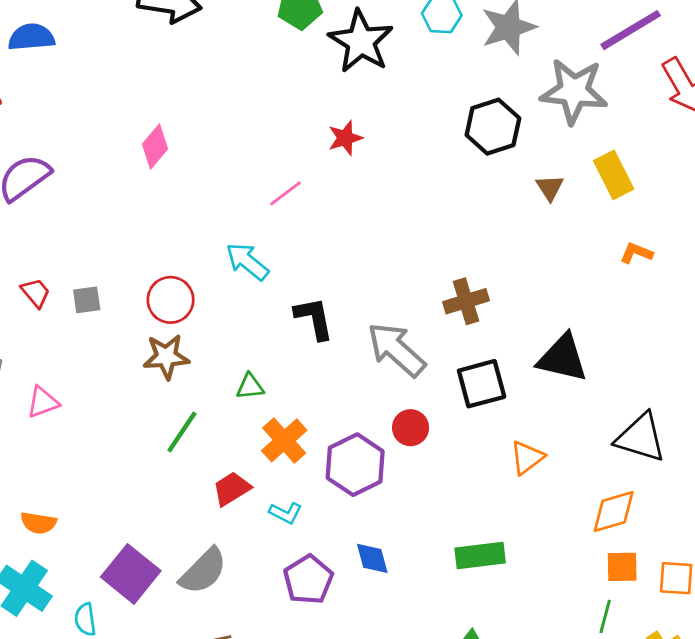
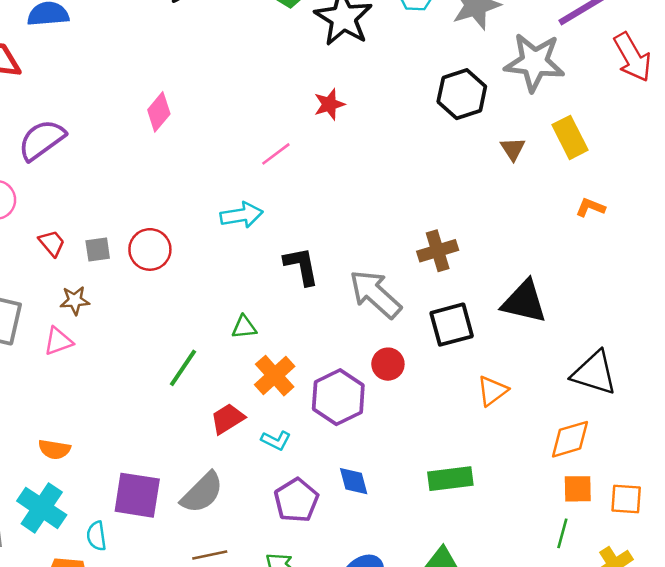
cyan arrow: (247, 262) -> (242, 215), turned 132
red circle: (171, 300) -> (150, 249), moved
brown star: (166, 357) -> (75, 300), moved, size x0.7
purple square: (131, 574) -> (137, 495), turned -30

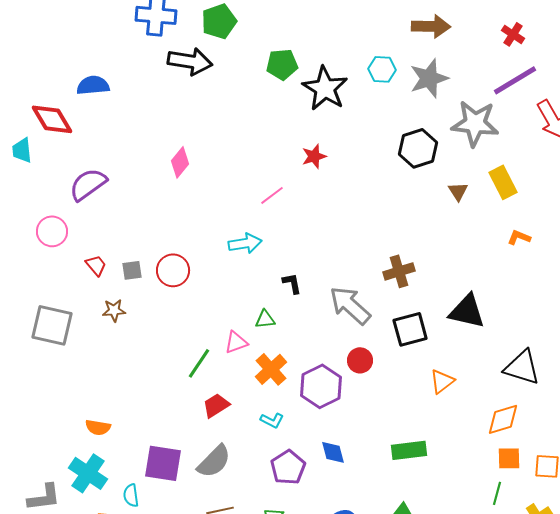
black L-shape: (301, 266) -> (292, 283), size x0.7
green triangle: (244, 327) -> (265, 319), moved
pink triangle: (58, 341) -> (236, 342), moved
red trapezoid: (228, 419) -> (216, 405), moved

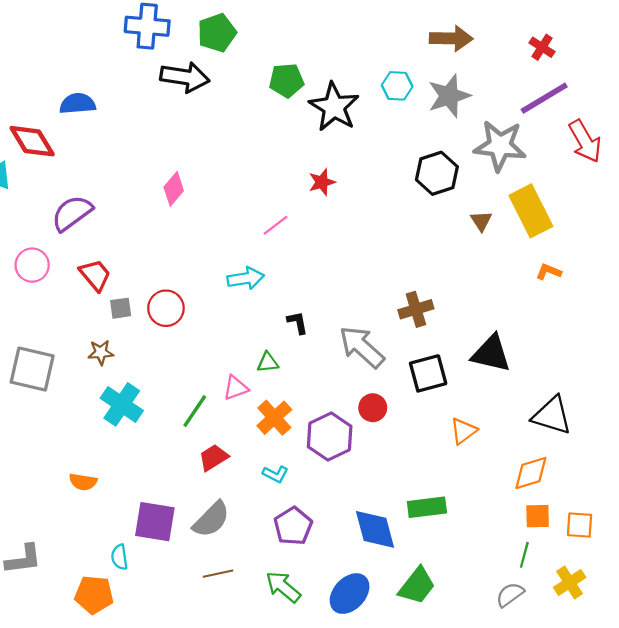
yellow rectangle: (503, 182) -> (531, 211), size x1.4
red trapezoid: (96, 265) -> (95, 275), moved, size x1.4
blue diamond: (333, 452) -> (375, 529), moved, size x1.6
cyan cross: (88, 473) -> (122, 404), moved

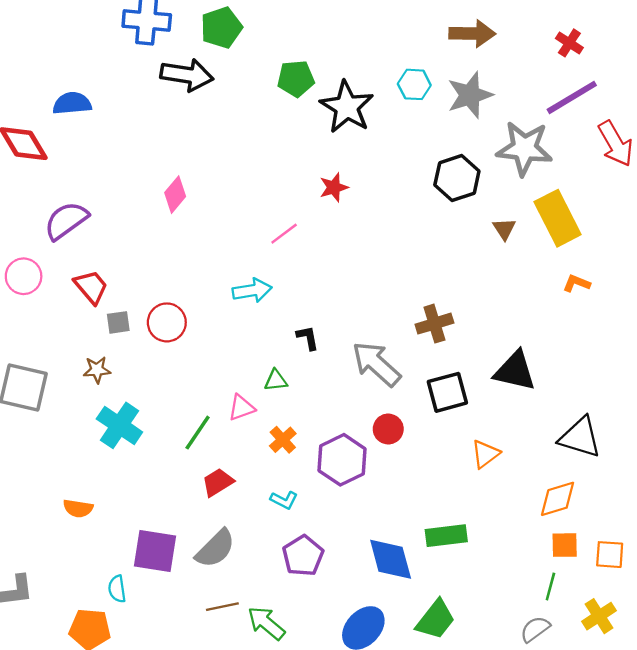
orange cross: (274, 418) -> (283, 440), size x0.7
green arrow: (283, 587) -> (266, 623), moved

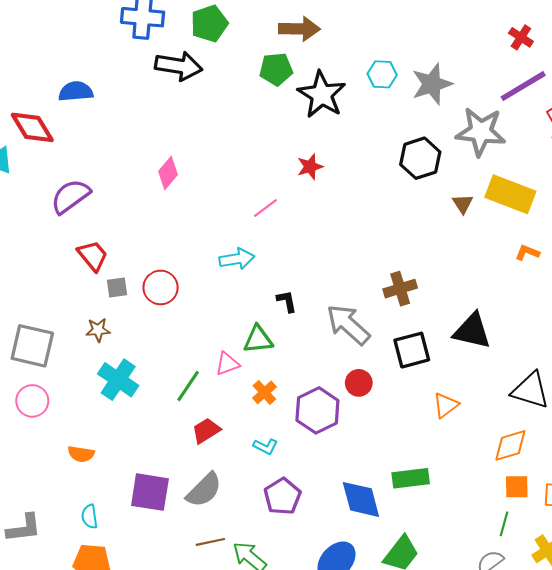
brown arrow: (472, 34) -> (299, 29), moved
yellow rectangle: (558, 218) -> (510, 194), turned -42
pink circle: (24, 276) -> (32, 401), moved
green triangle: (276, 380) -> (258, 339), size x1.4
cyan semicircle: (117, 589) -> (90, 516), moved

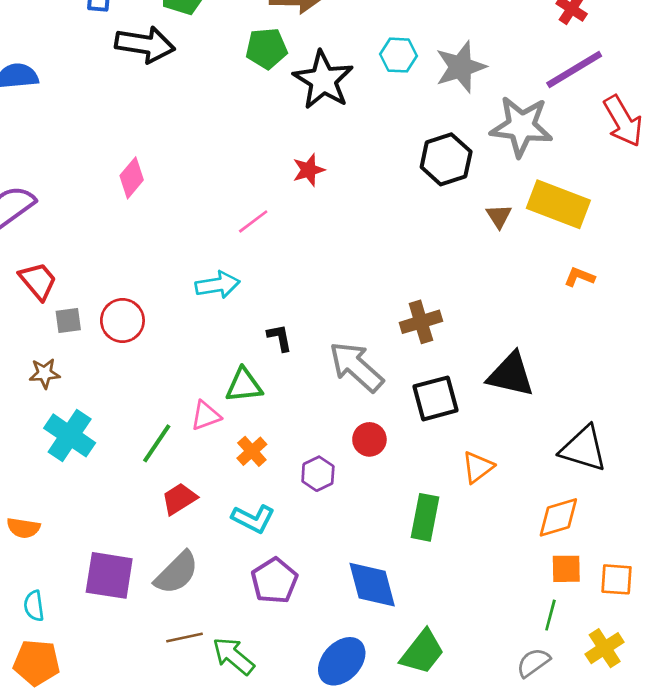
purple hexagon: (317, 410) -> (318, 474), size x0.6
cyan L-shape: (265, 446) -> (253, 519), size x1.4
green rectangle: (411, 478) -> (425, 517), moved, turned -72

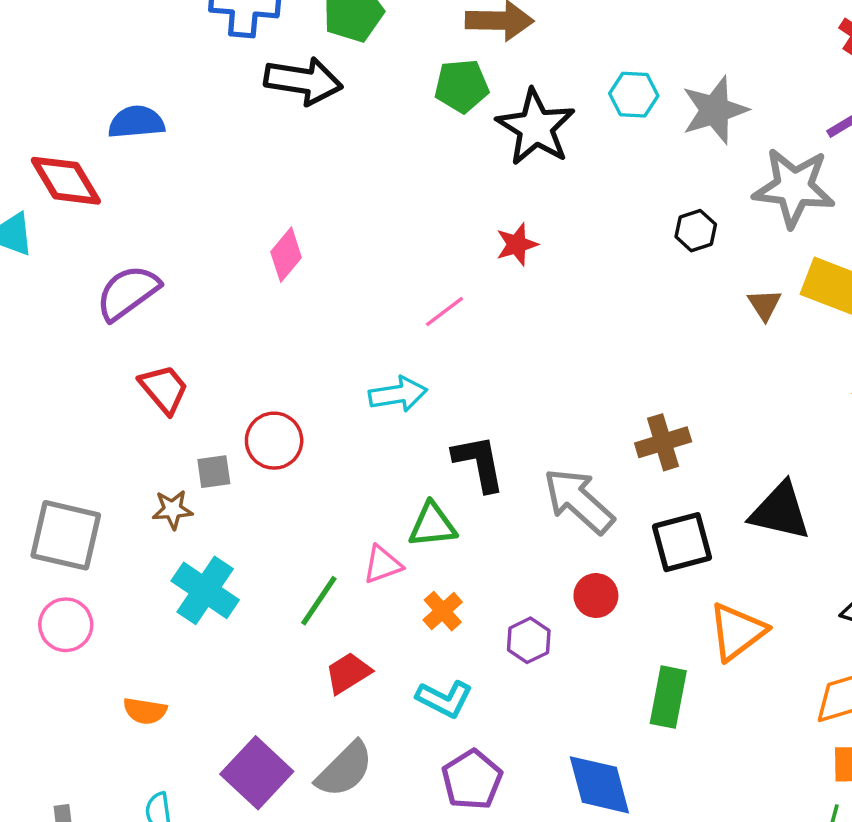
black hexagon: (446, 159) -> (696, 231), size x0.6
gray square: (68, 321) -> (214, 472), moved
black L-shape: (280, 338) -> (479, 463), size x1.6
orange triangle: (478, 467) -> (737, 632), size x1.4
purple square: (109, 575) -> (257, 773), turned 34

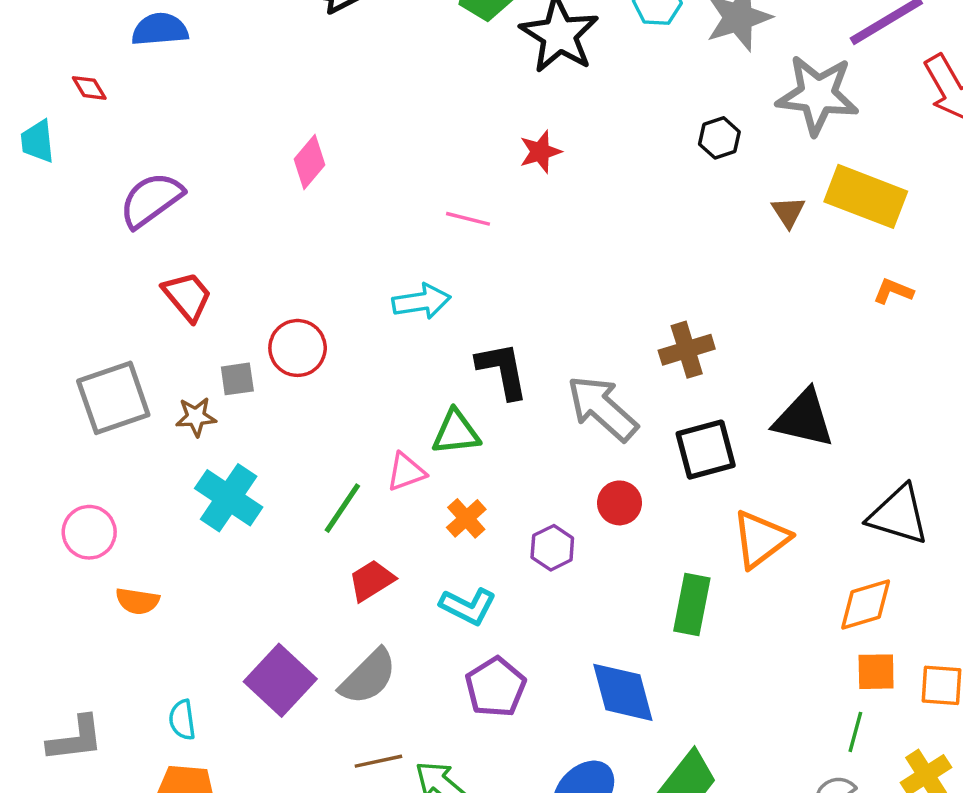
red diamond: (66, 181) -> (89, 88), size x0.5
pink line: (444, 312) -> (468, 219), turned 51
gray square: (66, 535) -> (113, 398), moved, turned -32
orange semicircle: (145, 711) -> (137, 601), moved

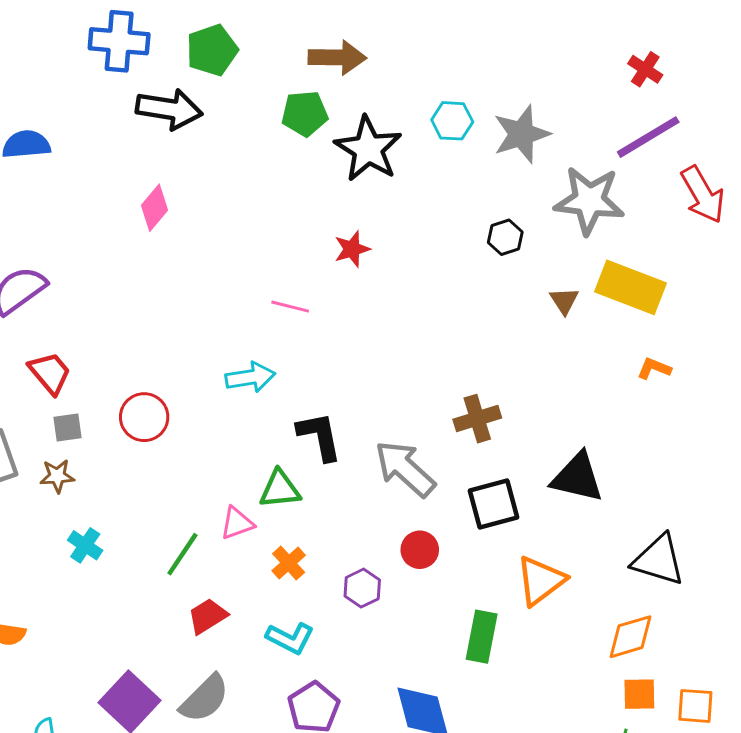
pink diamond: (310, 162) -> (154, 208), moved
gray square: (237, 379) -> (68, 427), moved
cyan cross: (229, 498) -> (85, 545), size x0.6

